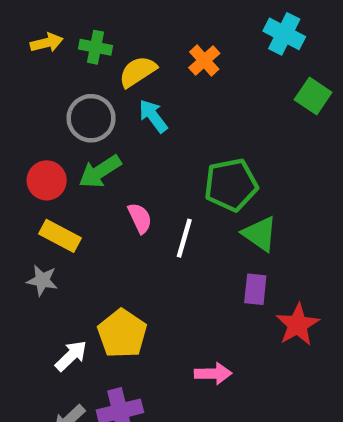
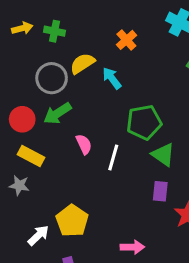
yellow semicircle: (138, 72) -> (82, 63), moved
cyan arrow: (153, 116) -> (112, 78), moved

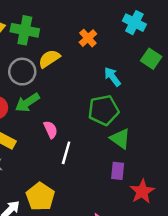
green cross: (55, 31) -> (25, 30), size x1.5
cyan arrow: (112, 78) -> (112, 77), moved
white line: (113, 157) -> (66, 153), moved

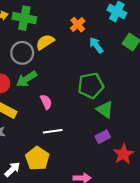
cyan arrow: (112, 77) -> (96, 45), moved
white line: (66, 153) -> (53, 131), moved, turned 66
purple rectangle: (118, 171) -> (103, 137), turned 56

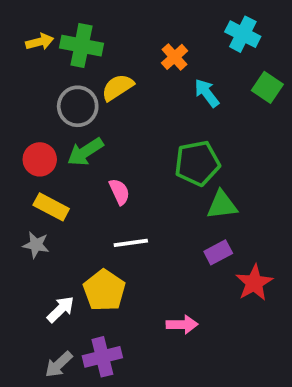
green triangle: (105, 109) -> (222, 205), turned -42

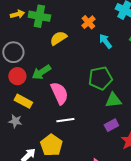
gray circle: (78, 106) -> (13, 52), moved
pink semicircle: (119, 192) -> (59, 93), size x1.6

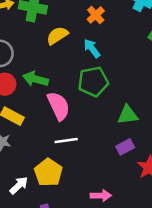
cyan arrow: (105, 41) -> (92, 48), moved
green arrow: (41, 72) -> (36, 79), turned 48
green pentagon: (100, 78) -> (93, 82), moved

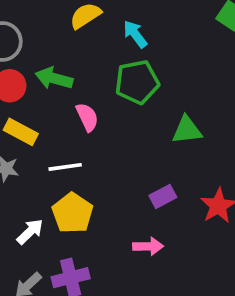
pink semicircle: (59, 106) -> (87, 117), size x0.7
white line: (66, 140) -> (65, 167), moved
purple rectangle: (125, 147) -> (163, 196), moved

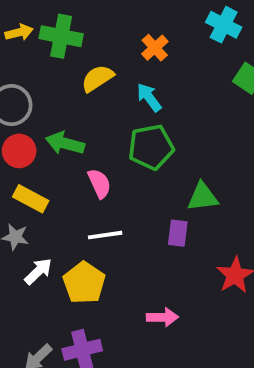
white line: (65, 167) -> (105, 235), moved
purple rectangle: (163, 196) -> (178, 233), moved, turned -55
white arrow: (30, 232) -> (38, 271), moved

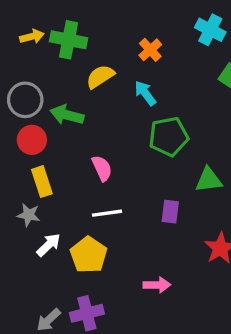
green arrow: (65, 143) -> (67, 115), moved
green pentagon: (151, 147) -> (169, 137), moved
green triangle: (203, 197) -> (209, 180), moved
yellow rectangle: (31, 199) -> (42, 182), turned 44

